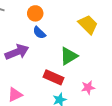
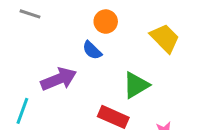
orange circle: (35, 13) -> (106, 22), moved

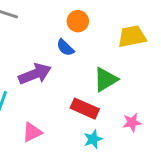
yellow trapezoid: (165, 38) -> (132, 36), turned -56

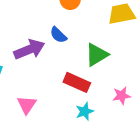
blue semicircle: (65, 48) -> (58, 35), moved
pink triangle: (32, 132) -> (27, 105), turned -30

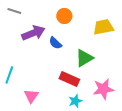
purple arrow: (29, 49) -> (33, 33), moved
pink star: (122, 96) -> (103, 89), size x1.5

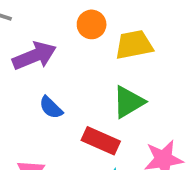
yellow trapezoid: (103, 27) -> (134, 45), moved
blue semicircle: (55, 43) -> (51, 108), moved

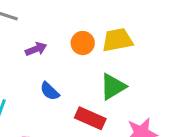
orange circle: (92, 24) -> (83, 43), moved
purple arrow: (34, 56) -> (36, 49), size x0.6

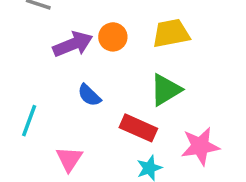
orange circle: (83, 43) -> (113, 37), moved
purple arrow: (36, 49) -> (73, 44), size x1.5

